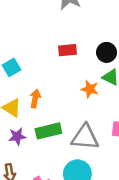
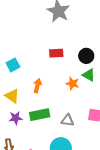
orange arrow: (35, 99) -> (37, 86), moved
gray triangle: (85, 137) -> (68, 120), size x0.6

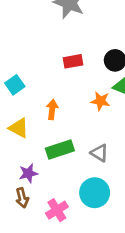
purple star: (16, 118) -> (28, 173), moved
gray triangle: (68, 120) -> (99, 153), turned 32

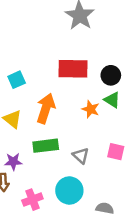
red rectangle: (73, 61) -> (73, 69), size x1.6
orange arrow: (52, 110) -> (46, 108), size x1.6

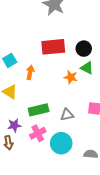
orange arrow: (46, 108) -> (30, 72), moved, size x0.6
gray triangle: (81, 156) -> (67, 115), turned -48
pink cross: (32, 200) -> (38, 133), moved

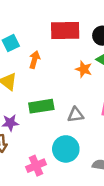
pink cross: (38, 133) -> (36, 166), moved

